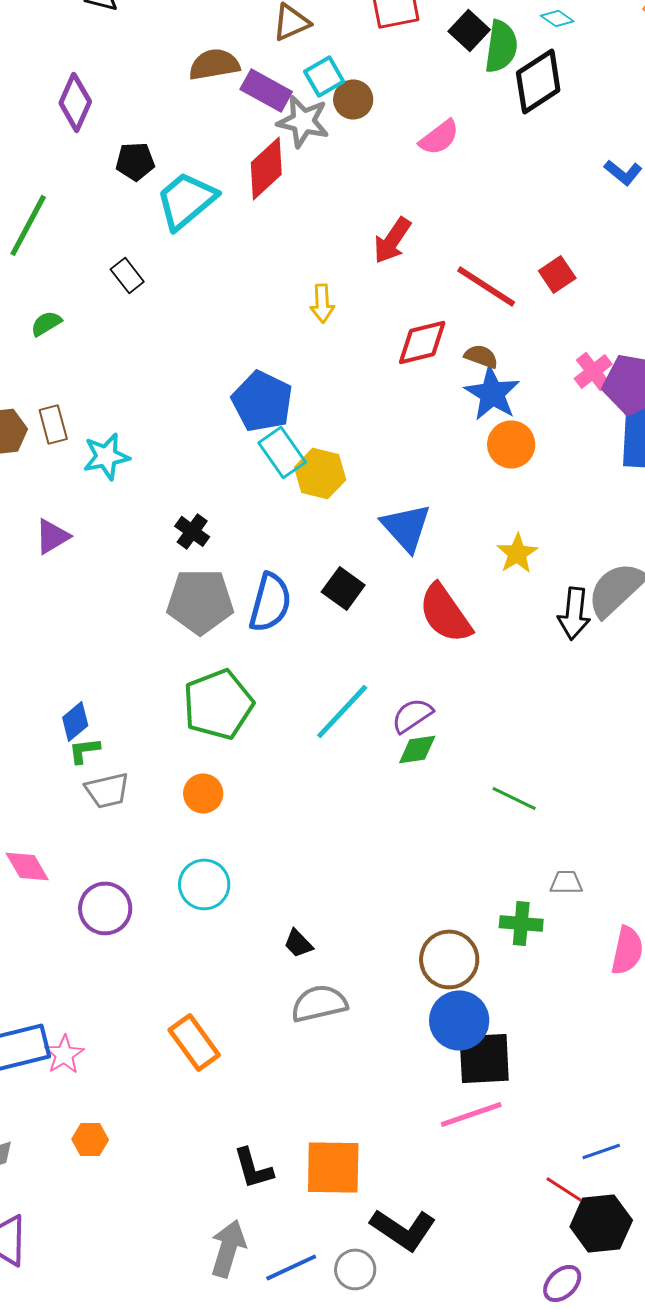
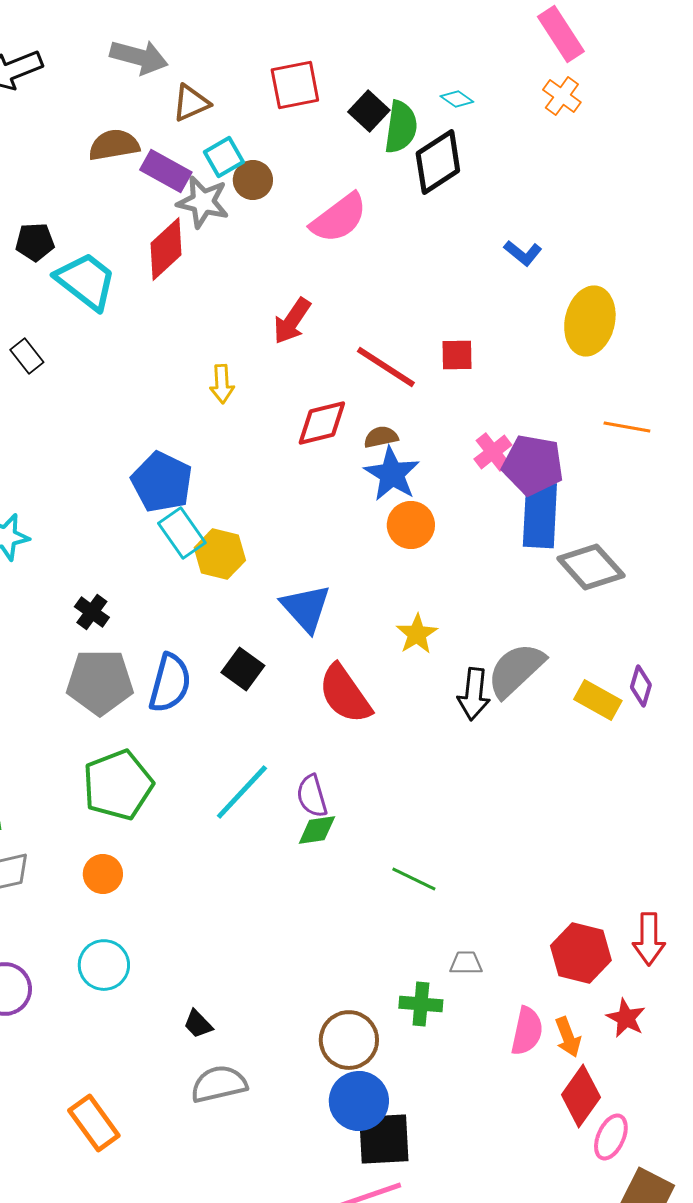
pink semicircle: (439, 137) -> (339, 218), size x1.4
cyan trapezoid: (186, 200) -> (86, 281), turned 78
red square: (557, 274) -> (457, 355), turned 33
brown semicircle: (481, 356) -> (381, 437), turned -32
purple semicircle: (412, 715) -> (312, 796), turned -72

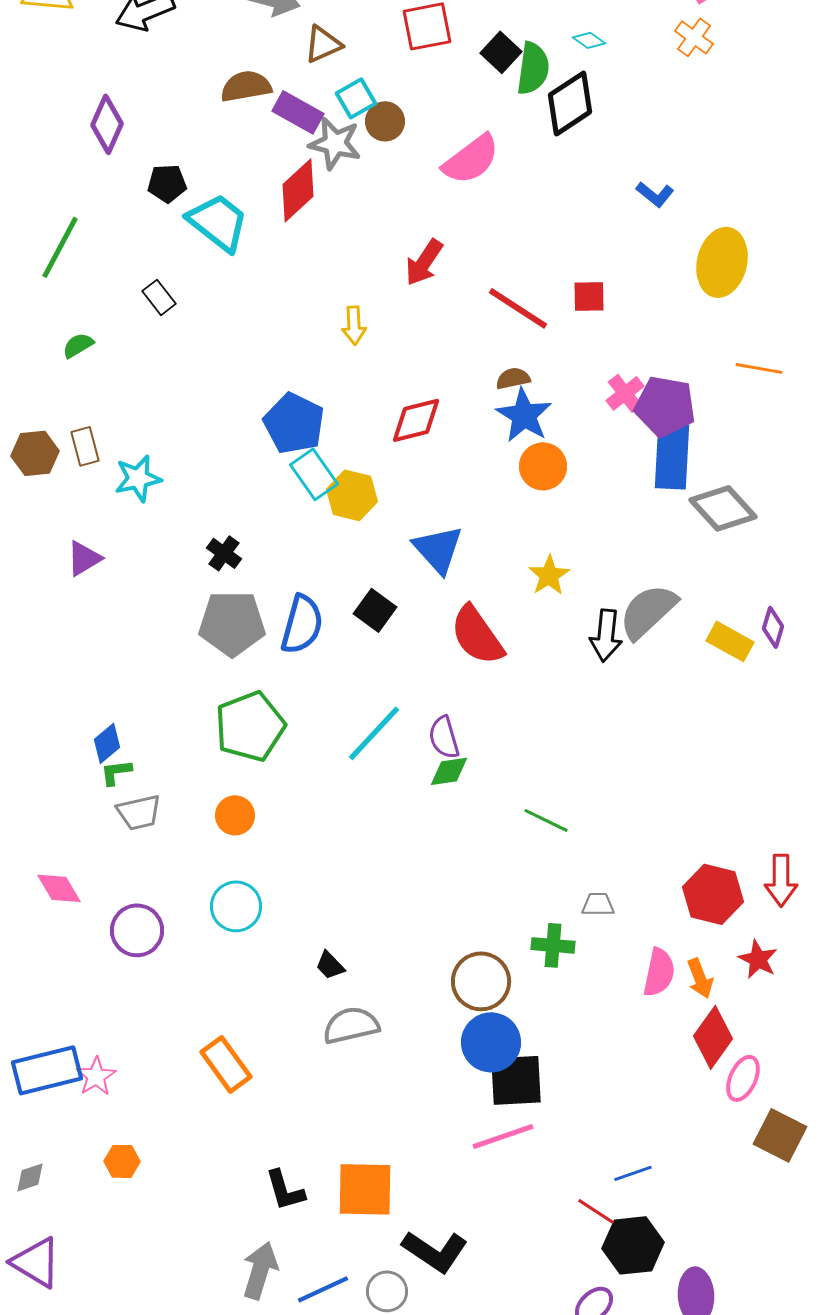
red diamond: (322, 423) -> (416, 420), moved

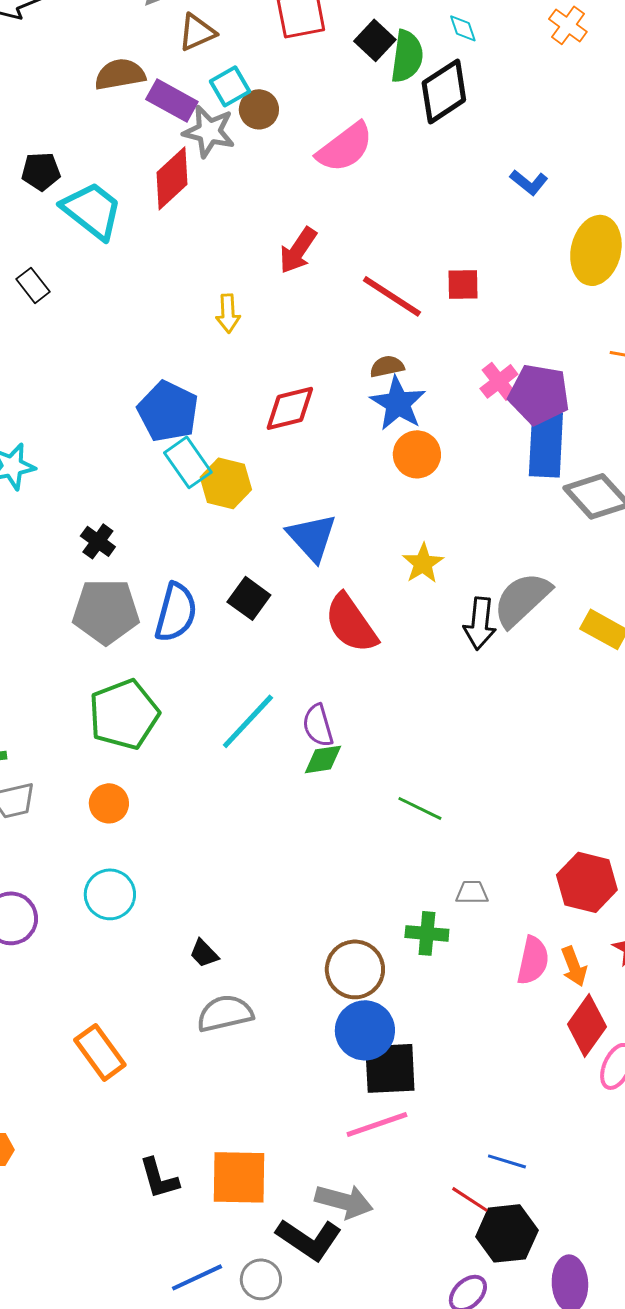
cyan diamond: (589, 40) -> (463, 28), turned 36
blue line: (633, 1173) -> (507, 1161), turned 36
gray arrow: (260, 1270) -> (344, 1201), moved, turned 88

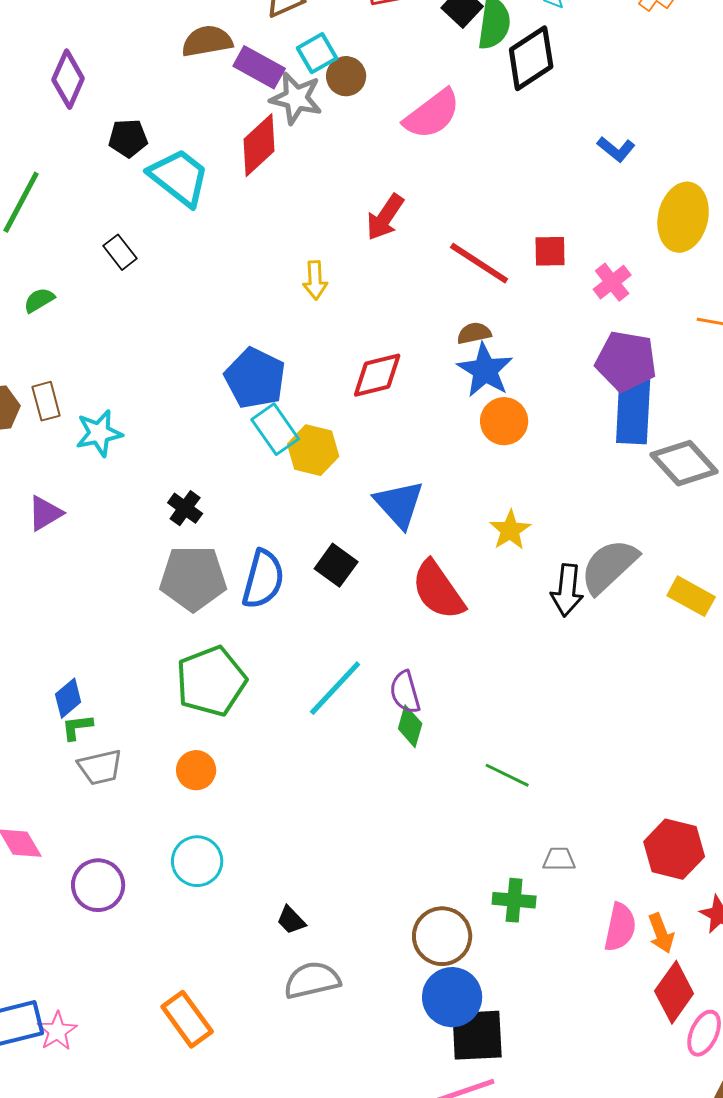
pink cross: (499, 381) -> (612, 282), moved
green diamond: (323, 759) -> (410, 726), turned -66

